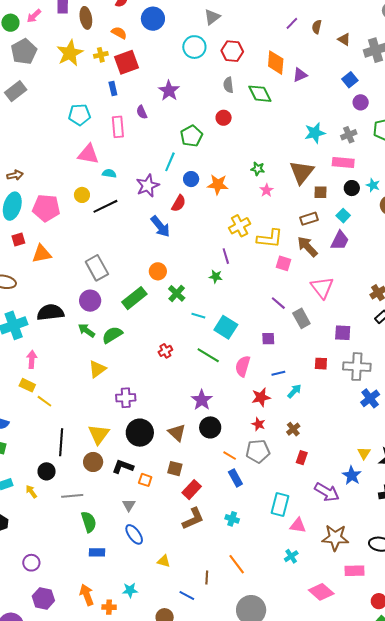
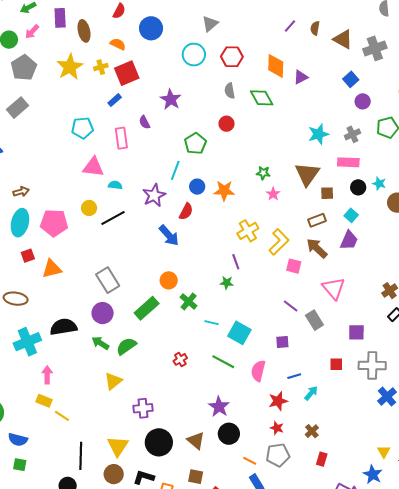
brown triangle: (344, 39) -> (343, 39), size x1.5
blue rectangle: (113, 89) -> (115, 100), turned 64
yellow L-shape: (270, 239) -> (279, 242), turned -48

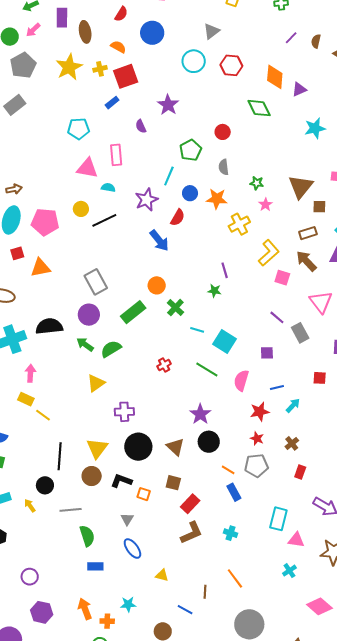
gray semicircle: (230, 91) -> (224, 167), moved
cyan star: (318, 134) -> (315, 128), moved
pink rectangle: (121, 138) -> (116, 155), moved
yellow cross: (248, 231) -> (239, 224), moved

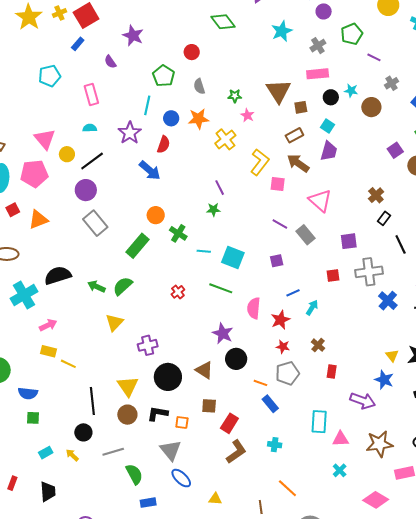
pink triangle: (87, 168) -> (45, 139), moved, turned 50
purple circle: (89, 315) -> (86, 190), moved
pink arrow: (30, 373) -> (48, 325), turned 72
pink semicircle: (241, 380) -> (254, 308), moved
gray triangle: (127, 519) -> (170, 450), size x1.6

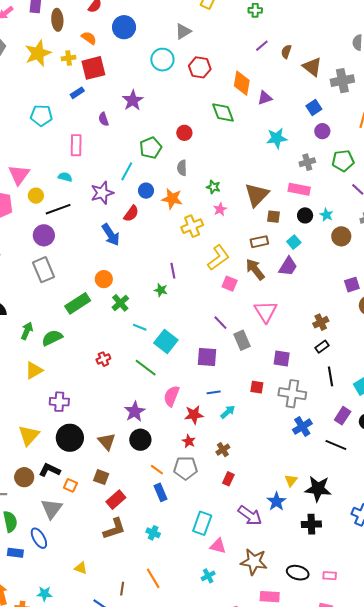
purple square: (277, 261) -> (207, 357), size x1.5
green arrow: (96, 286) -> (27, 331), turned 72
brown circle: (127, 415) -> (24, 477), moved
blue ellipse: (181, 478) -> (39, 538), moved

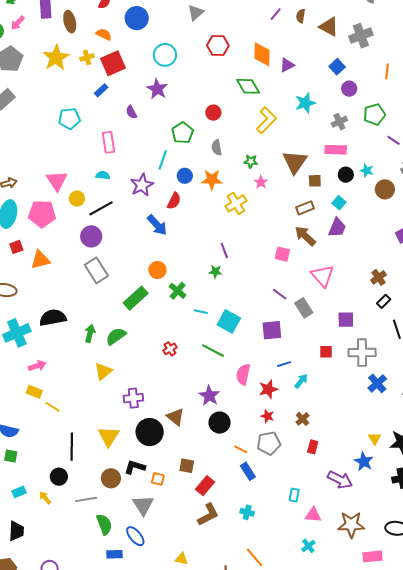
cyan circle: (162, 60) -> (165, 55), moved
yellow L-shape: (219, 258) -> (266, 120), moved
brown triangle: (107, 442) -> (175, 417), moved
cyan rectangle: (202, 523) -> (294, 495), size x0.6

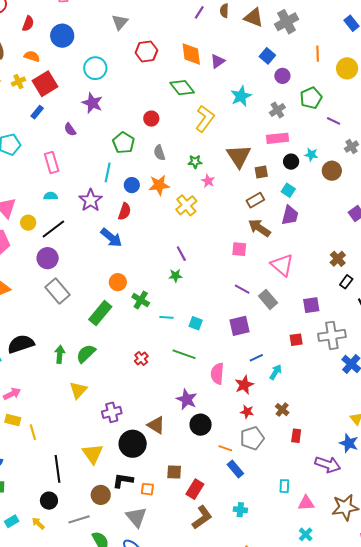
cyan square: (229, 321) -> (196, 323), size x0.6
yellow line: (52, 407) -> (33, 432), turned 49

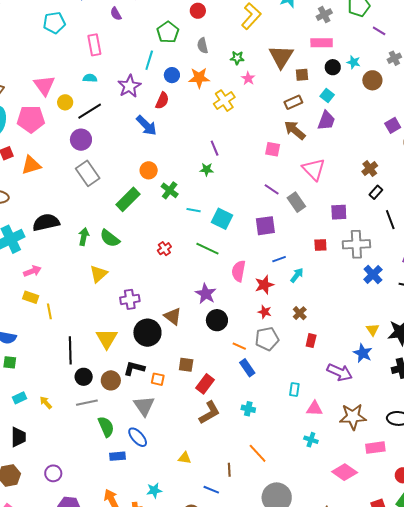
cyan square: (196, 323) -> (222, 219), size x1.5
green semicircle: (86, 354) -> (110, 238), turned -105
black circle: (49, 501) -> (84, 377), moved
cyan cross: (306, 534) -> (311, 440), turned -32

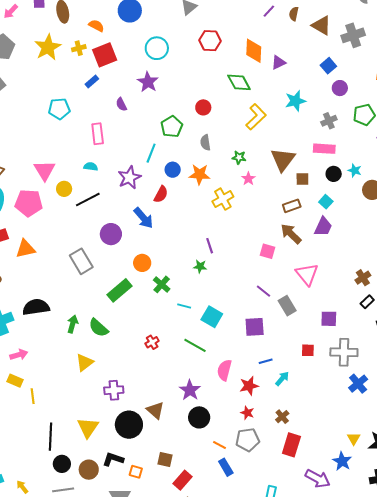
purple circle: (81, 140) -> (111, 234), moved
red rectangle: (311, 341) -> (291, 445), size x1.6

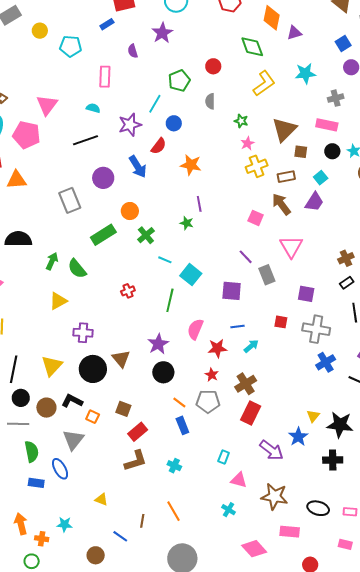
orange star: (200, 174) -> (191, 165), moved
yellow circle: (64, 189) -> (40, 31), moved
yellow cross: (223, 199) -> (257, 166), moved
green line: (195, 345) -> (170, 300), turned 65
brown cross: (282, 417) -> (246, 384), size x1.5

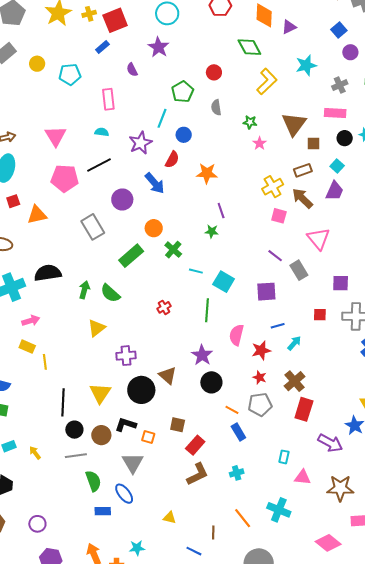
pink pentagon: (27, 135) -> (65, 178), moved
yellow cross: (257, 166) -> (273, 187), moved
cyan cross: (174, 466) -> (237, 473), turned -32
cyan cross: (228, 510) -> (279, 510), moved, size x1.6

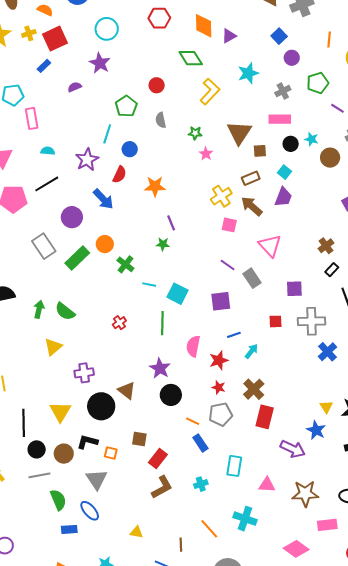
purple semicircle: (132, 70) -> (75, 87), turned 96
pink rectangle: (108, 99) -> (32, 118), moved
green rectangle: (131, 256) -> (77, 258), moved
cyan rectangle: (284, 457) -> (234, 466), moved, size x1.5

